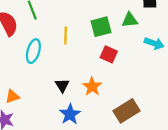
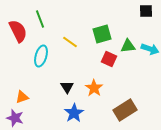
green triangle: (130, 20) -> (128, 46), moved
yellow line: (66, 36) -> (70, 42), turned -56

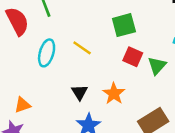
yellow line: (70, 42) -> (82, 48), moved
green triangle: (128, 46) -> (157, 66), moved, turned -42

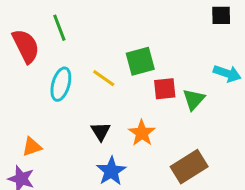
green square: (124, 25) -> (140, 61), moved
red square: (133, 57) -> (165, 89), turned -30

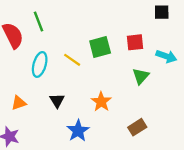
red square: (165, 89) -> (135, 42), moved
black triangle: (101, 131) -> (57, 100), moved
orange triangle: (32, 147) -> (19, 103), moved
brown rectangle: (189, 167) -> (137, 127), size x0.7

